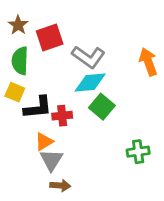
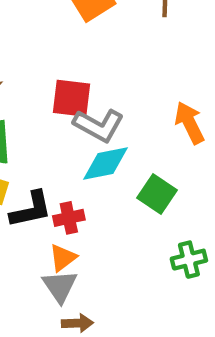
red square: (50, 37) -> (71, 98), moved, turned 32
green square: (102, 107) -> (157, 194), moved
orange triangle: (44, 142) -> (63, 258), moved

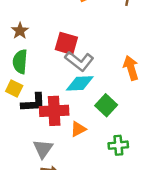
red cross: (69, 218) -> (54, 111), size x1.6
orange triangle: (63, 258) -> (78, 129), moved

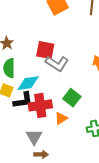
cyan diamond: (80, 83) -> (28, 83), moved
green square: (106, 105) -> (72, 98), moved

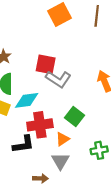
black L-shape: (23, 100) -> (23, 144), moved
gray triangle: (34, 137) -> (60, 161), moved

